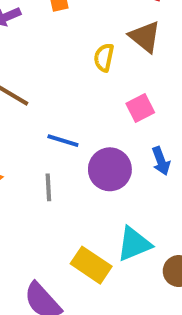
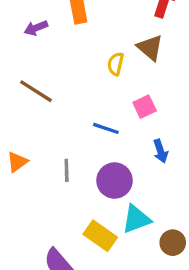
blue line: (63, 141) -> (106, 128), moved
purple circle: (110, 169) -> (115, 181), moved

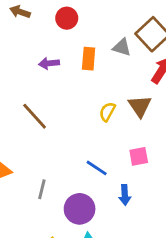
pink square: (145, 107) -> (139, 156), moved
blue line: (106, 128) -> (97, 168), moved

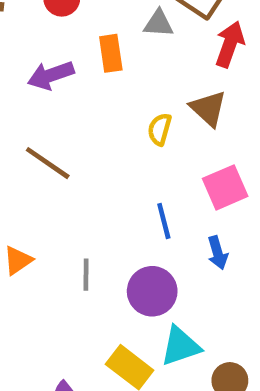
purple arrow: (49, 63) -> (51, 75), size x1.4
pink square: (139, 156) -> (225, 187), size x1.4
blue line: (97, 168) -> (164, 221), turned 55

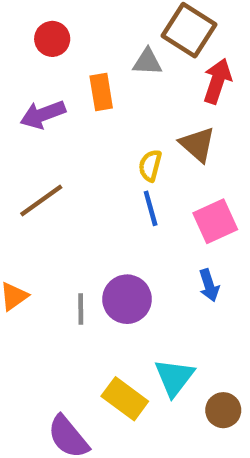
brown line: (48, 163) -> (41, 201), turned -69
blue line: (164, 221) -> (151, 208), moved
purple circle: (152, 291) -> (127, 299), moved
cyan triangle: (180, 346) -> (174, 377), turned -33

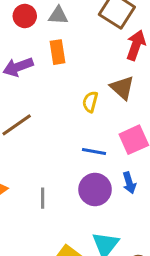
gray triangle: (147, 62) -> (58, 15), moved
blue line: (151, 208) -> (94, 152), moved, turned -65
purple circle: (127, 299) -> (95, 189), moved

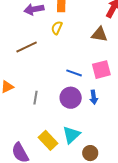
brown triangle: (122, 88) -> (100, 34), turned -42
yellow semicircle: (90, 102) -> (57, 28), moved

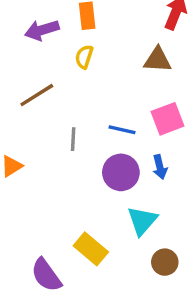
gray line: (36, 98) -> (73, 139), moved
cyan triangle: (71, 135) -> (142, 221), moved

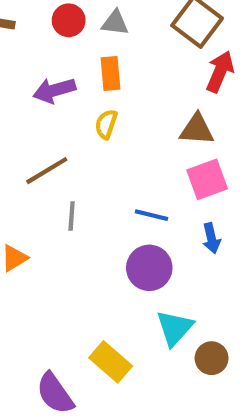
pink square: (168, 119) -> (207, 179), moved
gray line: (73, 139) -> (72, 216), moved
blue arrow: (160, 167) -> (211, 238), moved
brown circle: (165, 262) -> (212, 358), moved

